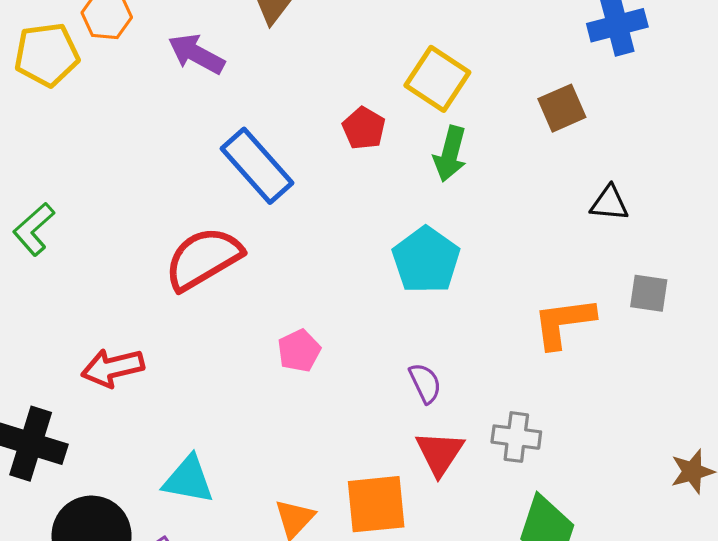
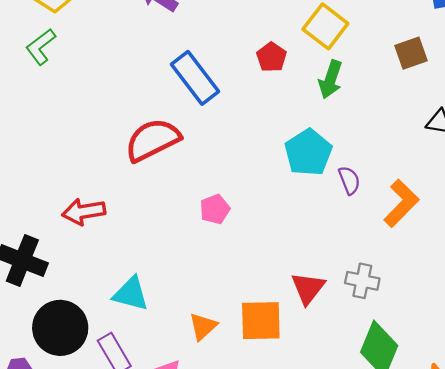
green L-shape: (34, 229) -> (41, 47), moved
orange L-shape: (564, 323) -> (401, 203), turned 138
purple semicircle: (425, 383) -> (349, 180), moved

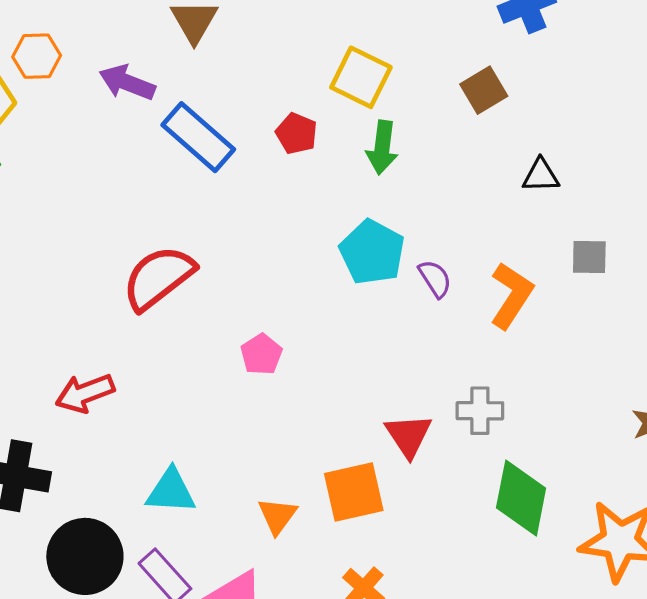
blue rectangle: (195, 78) -> (198, 137), moved

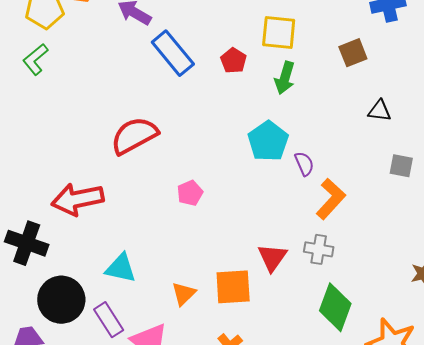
yellow square: (361, 77) -> (279, 33), turned -30
orange L-shape: (511, 295) -> (331, 199), moved
red arrow: (85, 393) -> (78, 199), size x1.4

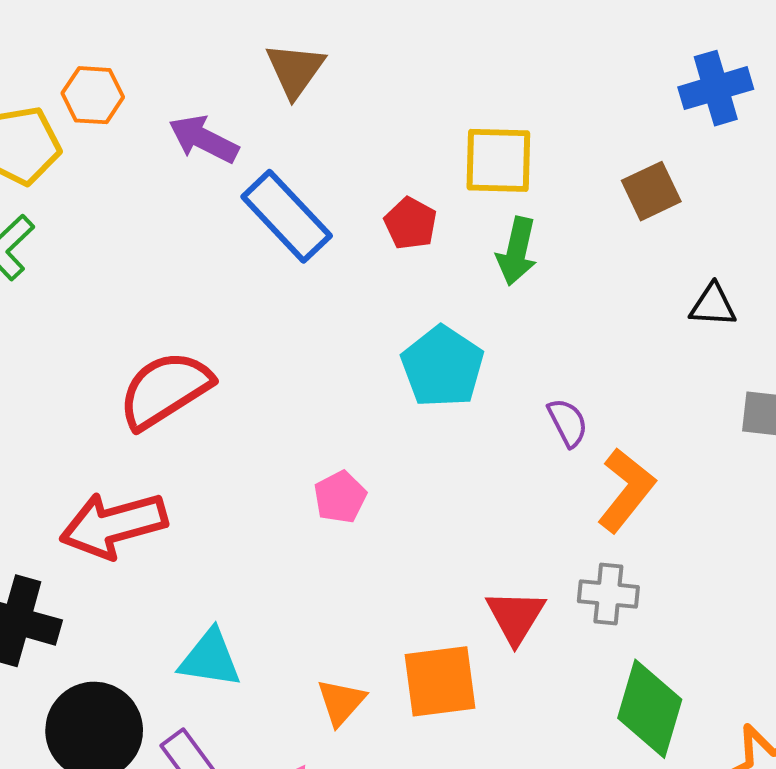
red semicircle: (134, 136) -> (165, 390), moved
cyan pentagon: (268, 141) -> (442, 367), moved

